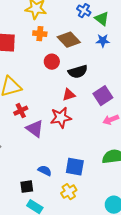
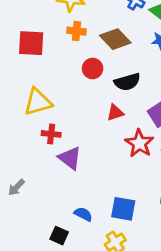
red cross: (21, 111) -> (51, 134), turned 32
red star: (61, 118) -> (139, 143), moved, turned -30
black square: (27, 187) -> (59, 236), turned 32

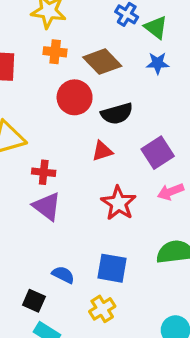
red circle: (93, 69) -> (75, 97), size x1.4
red cross: (51, 134) -> (44, 172), moved
red star: (139, 143) -> (119, 203), moved

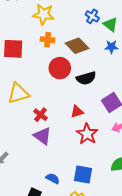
red triangle: (102, 151) -> (77, 112), moved
red cross: (44, 172) -> (40, 115), turned 32

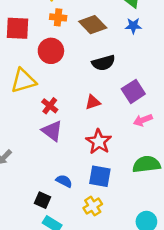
red circle: (60, 68) -> (51, 51), moved
red star: (87, 134) -> (99, 142), moved

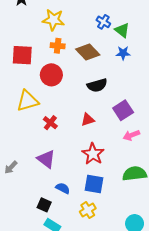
purple triangle: (52, 131) -> (46, 159), moved

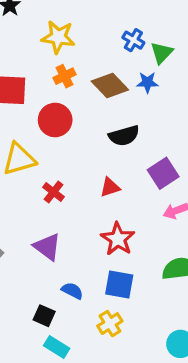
green triangle: (122, 30) -> (162, 53), turned 35
orange cross: (58, 46) -> (64, 76), turned -32
blue star: (123, 53) -> (147, 82), moved

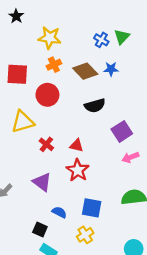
green triangle: (162, 53) -> (122, 37), moved
red triangle: (110, 187) -> (77, 145), moved, turned 32
red star: (118, 239) -> (78, 170), moved

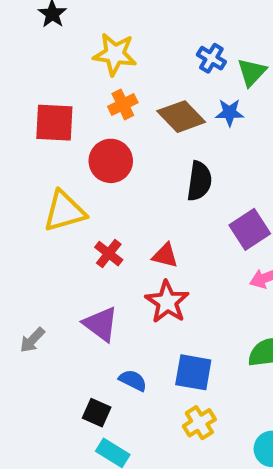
green triangle: (122, 37) -> (252, 72), moved
black semicircle: (95, 106) -> (199, 181), turned -66
yellow cross: (85, 235) -> (199, 423), moved

